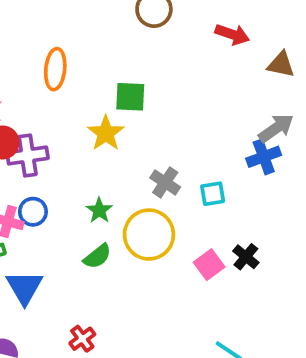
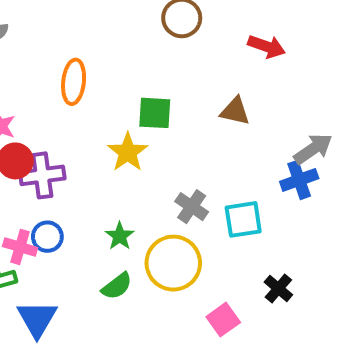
brown triangle: (281, 65) -> (235, 111), moved
cyan square: (213, 194) -> (243, 219), size x1.4
pink square: (209, 265) -> (223, 320), moved

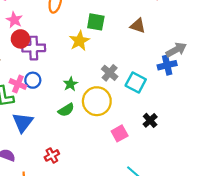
cyan square: (243, 219) -> (136, 82), turned 30

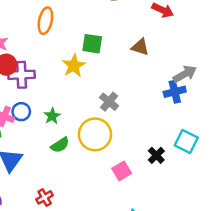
cyan square: (136, 82) -> (186, 141), moved
green star: (70, 84) -> (52, 116), moved

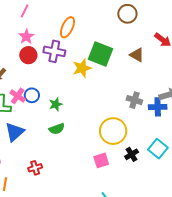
green square: (92, 44) -> (101, 54), size x1.4
brown triangle: (140, 47) -> (137, 55), moved
purple cross: (22, 75) -> (54, 51), moved
gray cross: (109, 102) -> (134, 100), moved, turned -35
yellow circle: (95, 134) -> (113, 131), moved

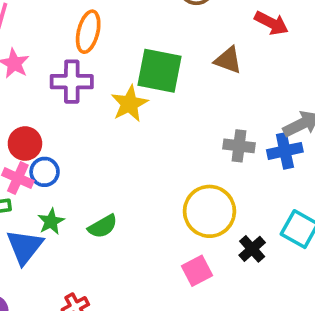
red circle: (28, 55) -> (25, 144), moved
green star: (56, 104) -> (51, 221), moved

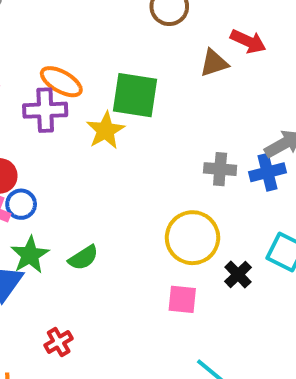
orange ellipse: (88, 32) -> (61, 82), moved, turned -72
brown triangle: (228, 60) -> (214, 63), moved, turned -36
green star: (51, 221) -> (30, 255), size x1.4
pink square: (197, 271) -> (182, 299), turned 36

